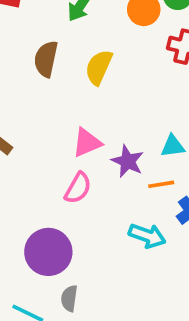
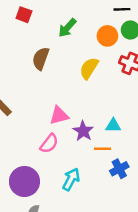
yellow semicircle: (99, 67) -> (89, 68), moved
cyan arrow: (147, 236) -> (71, 179), moved, turned -90

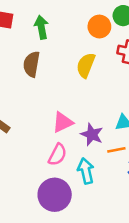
green arrow: (67, 28) -> (41, 27), moved, turned 138
cyan arrow: (71, 179) -> (86, 171), moved, turned -30
purple circle: (24, 182) -> (55, 195), moved

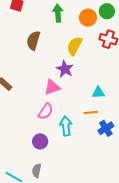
green arrow: (41, 27) -> (58, 13), moved
purple star: (92, 135) -> (65, 69), moved
purple circle: (55, 195) -> (40, 141), size x0.6

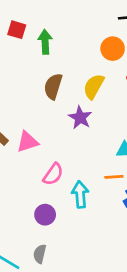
green arrow: (58, 13) -> (45, 42), moved
brown semicircle: (33, 41) -> (53, 86), moved
pink triangle: (52, 87) -> (28, 142), moved

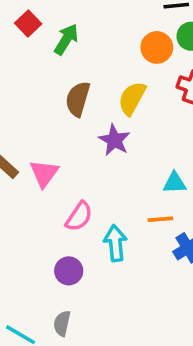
red square: (17, 30) -> (28, 23), turned 30
green arrow: (45, 42) -> (66, 39), turned 35
pink triangle: (28, 142) -> (44, 173), turned -35

